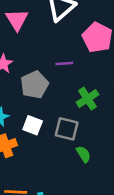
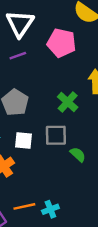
purple line: (64, 63) -> (18, 56), moved

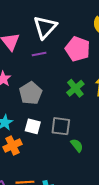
green cross: (68, 102) -> (75, 88), moved

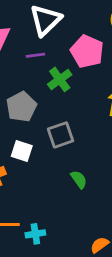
green cross: (75, 88) -> (60, 79), moved
gray square: (61, 126) -> (61, 135), moved, turned -30

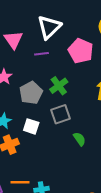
green cross: (60, 79) -> (59, 86), moved
green semicircle: (79, 179) -> (79, 139), moved

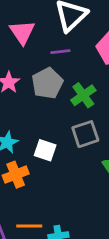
gray pentagon: (31, 93) -> (47, 83), moved

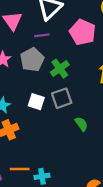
white square: (45, 150) -> (36, 102), moved

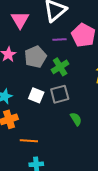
purple line: (42, 35) -> (59, 39), moved
orange line: (20, 169) -> (29, 141), moved

